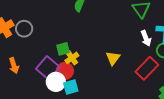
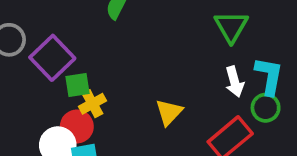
purple square: (48, 68) -> (52, 58), moved

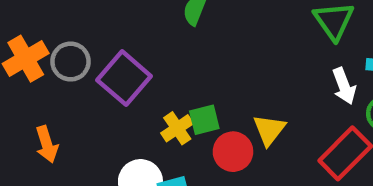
green square: (78, 85) -> (204, 120), moved
red circle: (77, 126) -> (233, 152), moved

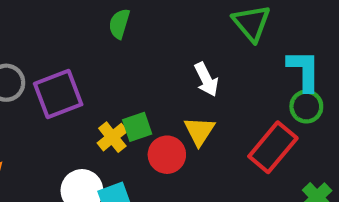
purple square: (124, 78) -> (58, 94), turned 33
white arrow: (344, 86) -> (206, 79), moved

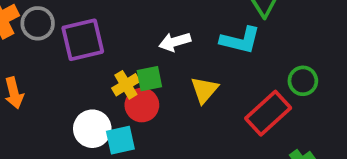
cyan L-shape: (304, 70) -> (240, 40), moved, turned 96
white arrow: (206, 79) -> (175, 42), moved, turned 92
red circle: (167, 155) -> (142, 105), moved

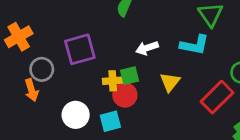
gray circle: (38, 23) -> (42, 69), moved
yellow cross: (126, 85) -> (113, 81), turned 30
white circle: (92, 129) -> (76, 115), moved

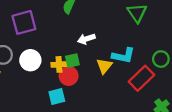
cyan L-shape: (194, 45) -> (123, 56), moved
purple square: (80, 49) -> (24, 22), moved
white circle: (76, 115) -> (30, 60), moved

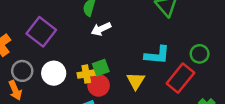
purple square: (24, 22) -> (41, 32), turned -30
white arrow: (86, 39) -> (101, 29), moved
yellow triangle: (104, 66) -> (136, 81), moved

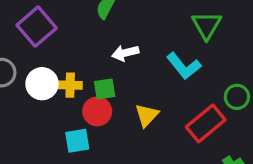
white arrow: (101, 29) -> (125, 53), moved
cyan L-shape: (157, 55) -> (184, 66), moved, turned 35
yellow cross: (86, 74) -> (70, 85), moved

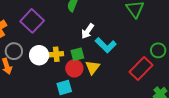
white arrow: (125, 53) -> (88, 31), turned -35
cyan L-shape: (184, 66) -> (106, 45), moved
yellow triangle: (147, 115) -> (93, 67), moved

